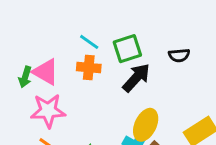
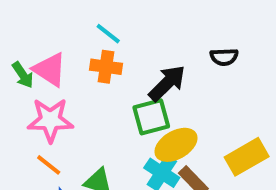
green square: (127, 49) -> (151, 117), moved
green arrow: (25, 77) -> (23, 75), turned -54
yellow ellipse: (146, 125) -> (176, 145), turned 32

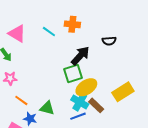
orange cross: (106, 67) -> (72, 24), moved
pink triangle: (50, 70) -> (17, 34), moved
pink star: (50, 120) -> (10, 78), moved, size x0.6

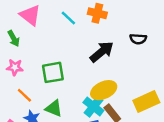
green square: (73, 73) -> (53, 72), moved

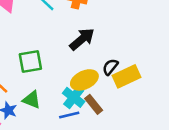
black semicircle: (138, 39) -> (110, 67), moved, turned 126
yellow rectangle: (146, 102) -> (126, 76), moved

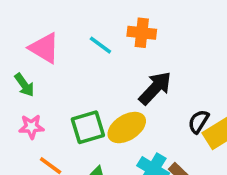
yellow ellipse: (84, 80) -> (127, 128), moved

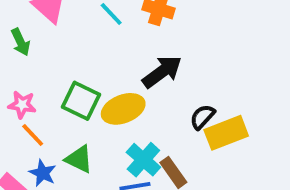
pink star: (31, 127) -> (22, 105), moved
green square: (88, 127) -> (81, 101), turned 32

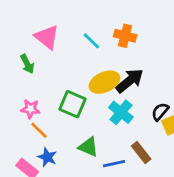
yellow ellipse: (123, 109) -> (104, 82), moved
green triangle: (79, 159) -> (88, 147), moved
cyan cross: (143, 160) -> (121, 112), moved

